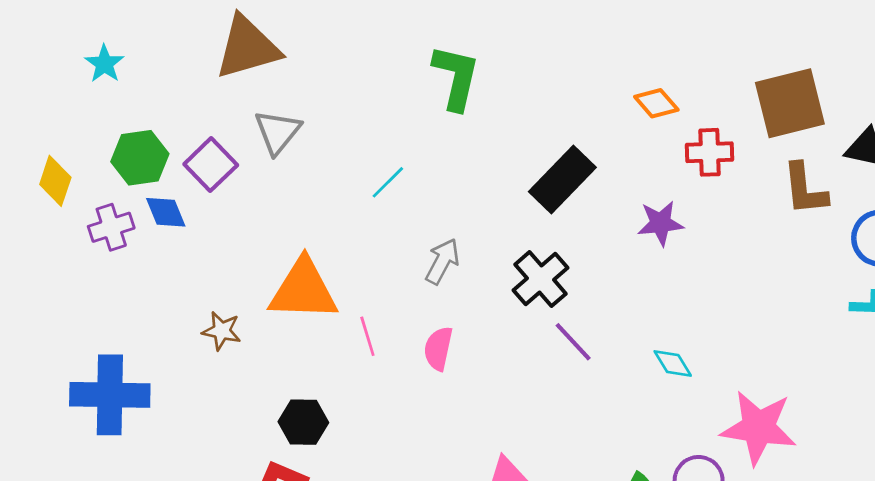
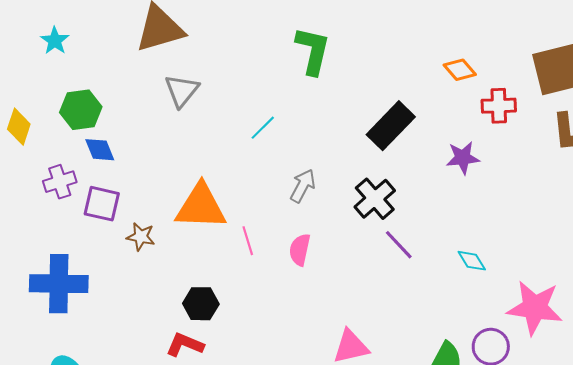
purple square: (211, 165) -> (102, 204), moved, turned -33
purple cross: (111, 227) -> (60, 182), moved

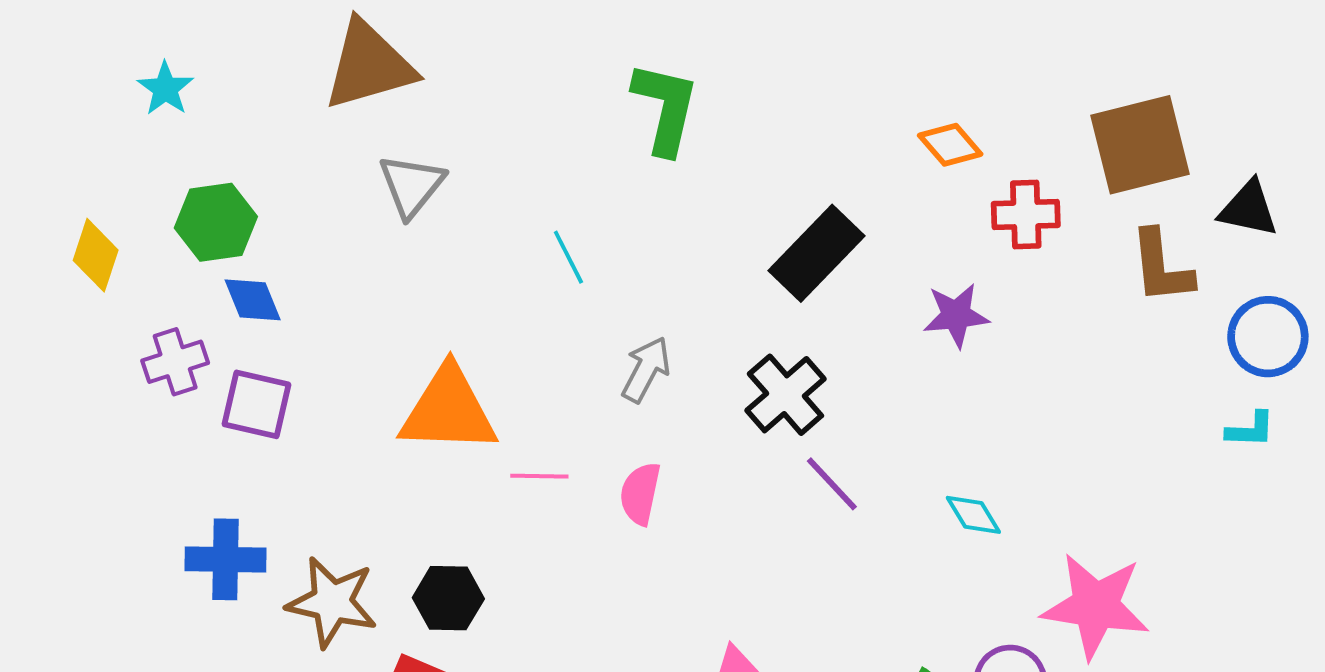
cyan line: (263, 128) -> (568, 257), turned -72
brown star: (141, 237) -> (332, 602), moved, size x1.6
pink line: (248, 241) -> (539, 476), turned -72
blue cross: (59, 284) -> (226, 559), moved, size x0.7

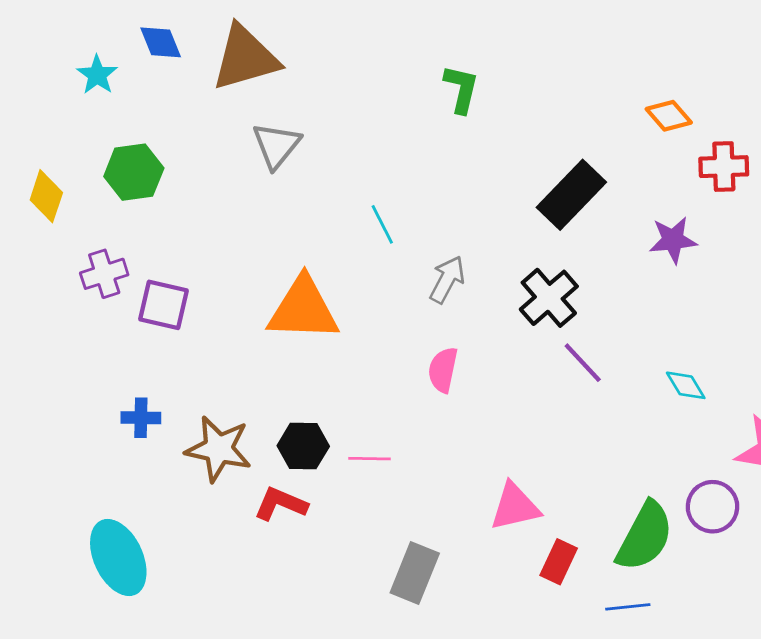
green L-shape: (665, 108) -> (461, 89), size x0.7
cyan line: (568, 257) -> (382, 224), moved
blue diamond: (253, 300) -> (161, 42), moved
pink line: (539, 476) -> (370, 459), moved
blue cross: (226, 559) -> (141, 418), size x0.7

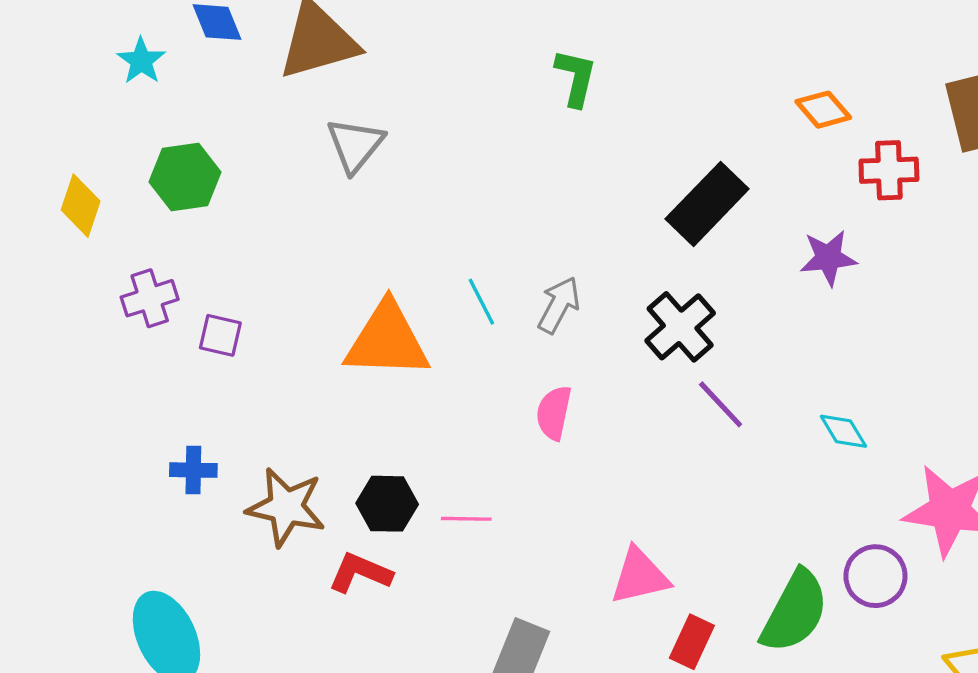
cyan line: (382, 224) -> (481, 302), moved
purple square: (163, 305) -> (220, 335), size x0.7

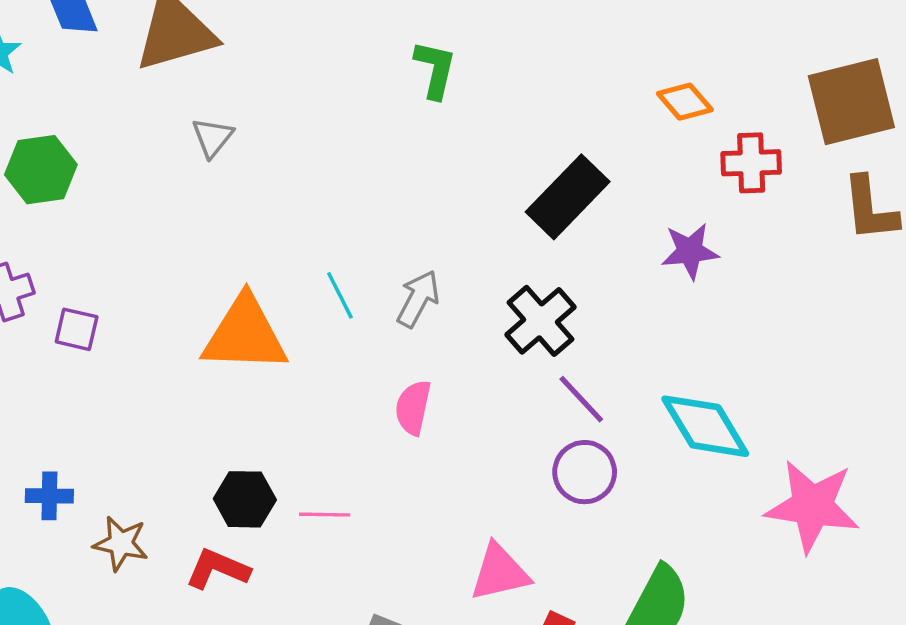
gray triangle: (355, 145) -> (213, 137), size x0.7
cyan diamond: (843, 431) -> (705, 426), size x1.8
blue cross: (193, 470) -> (49, 496), moved
brown star: (286, 507) -> (121, 543), moved, size x0.7
purple circle: (875, 576) -> (585, 472), moved

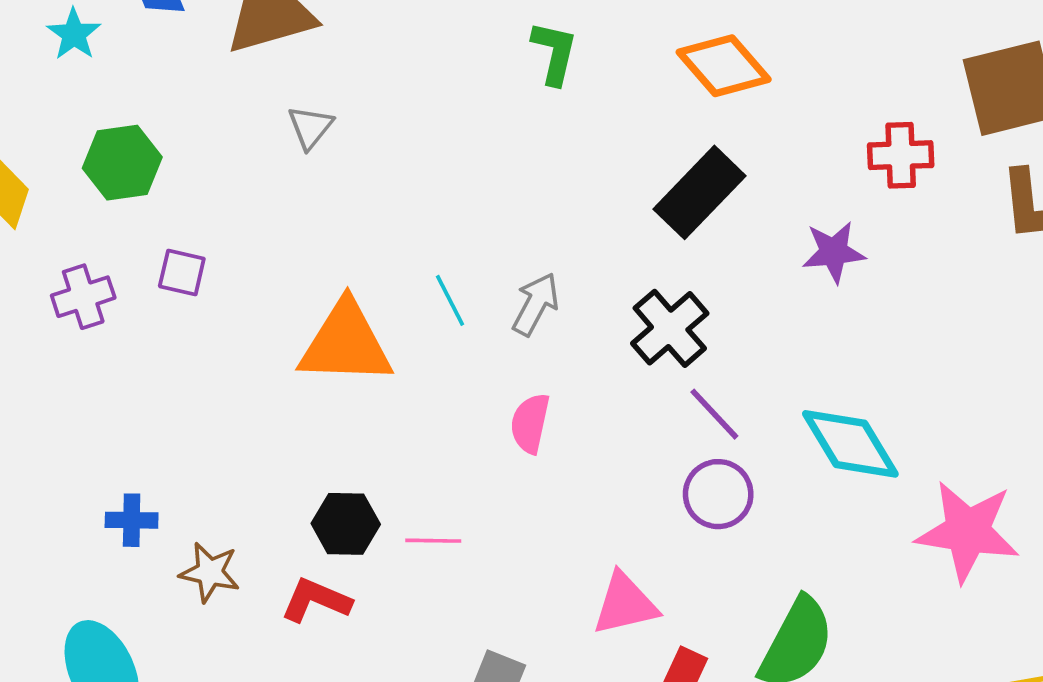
orange diamond: (685, 102) -> (724, 66), moved, size x1.5
purple square: (77, 329) -> (182, 272), moved

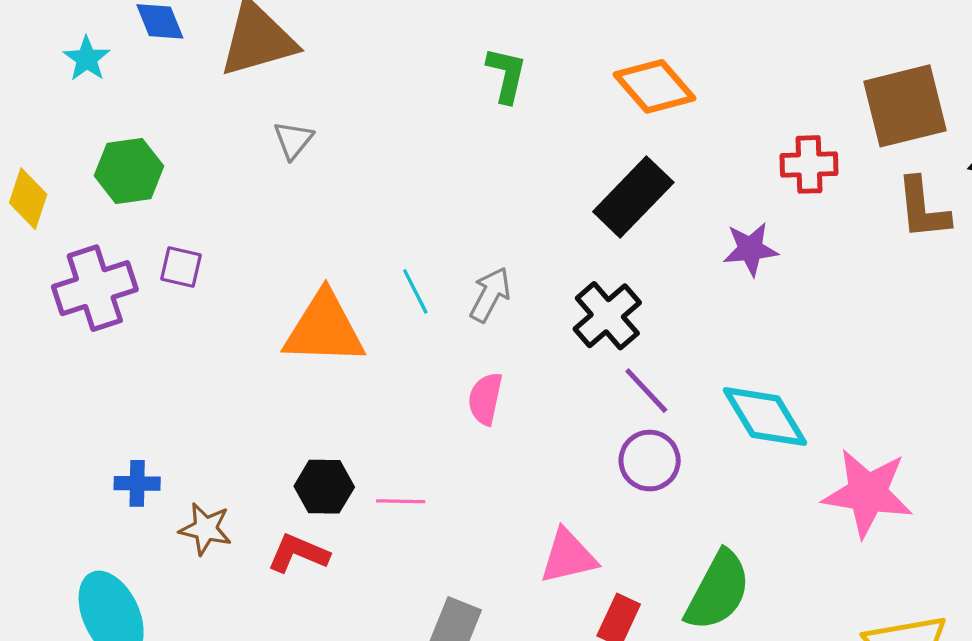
purple cross: (83, 297) -> (95, 288), size x1.5

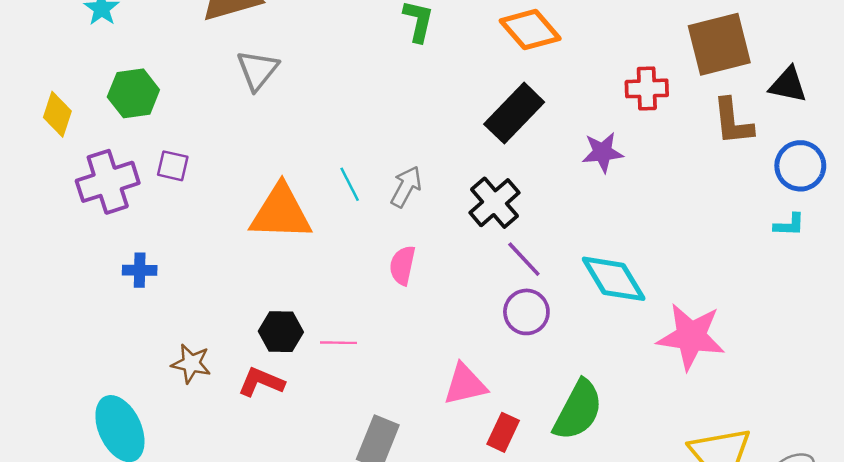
gray triangle: (293, 140) -> (258, 70), size x1.4
blue cross: (137, 483) -> (140, 270), moved

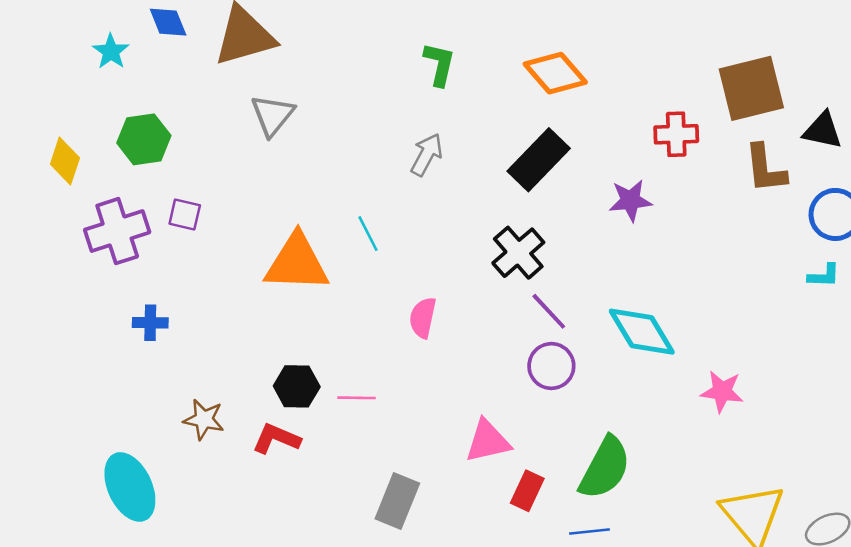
gray arrow: (406, 187) -> (427, 155), moved
pink star: (691, 337) -> (722, 391), size x0.6

